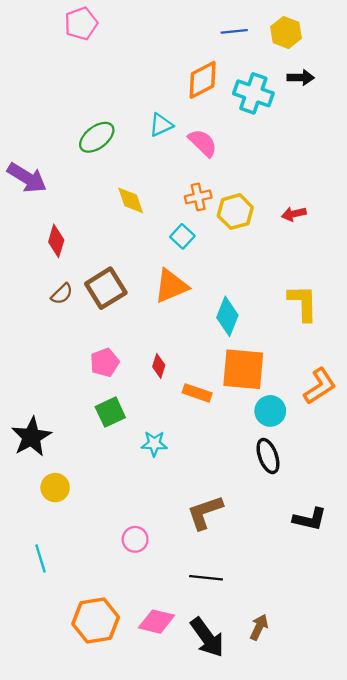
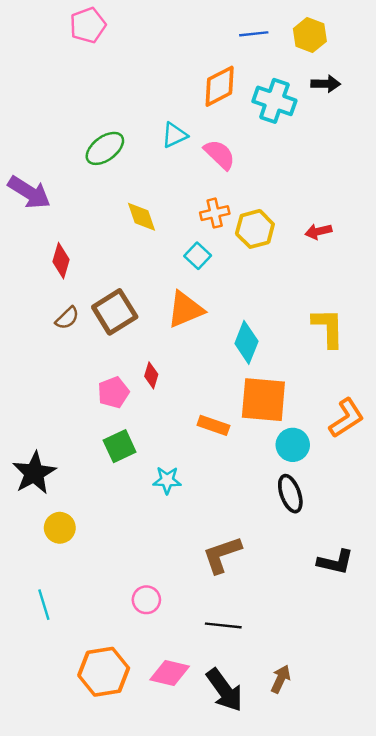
red diamond: (159, 366) -> (151, 375), moved
pink circle: (135, 539) -> (146, 600), moved

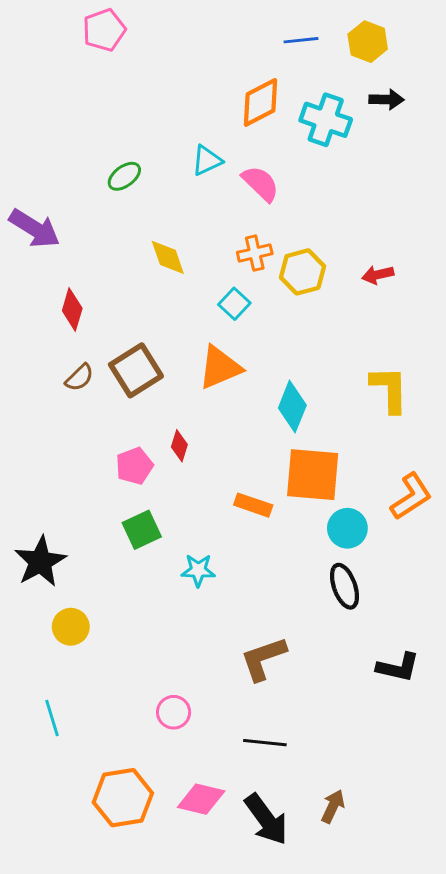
green ellipse: (105, 148) -> (124, 176), size x0.7

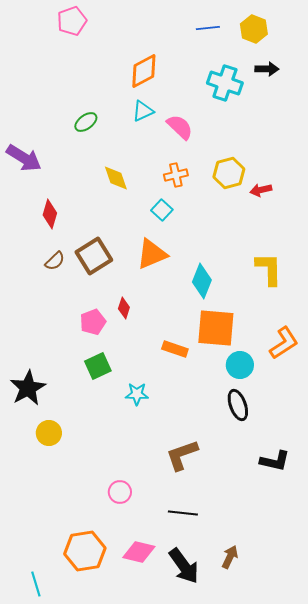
orange diamond: (260, 102) -> (144, 71), moved
yellow hexagon: (302, 272) -> (229, 173), moved
cyan line: (52, 718) -> (36, 584), moved

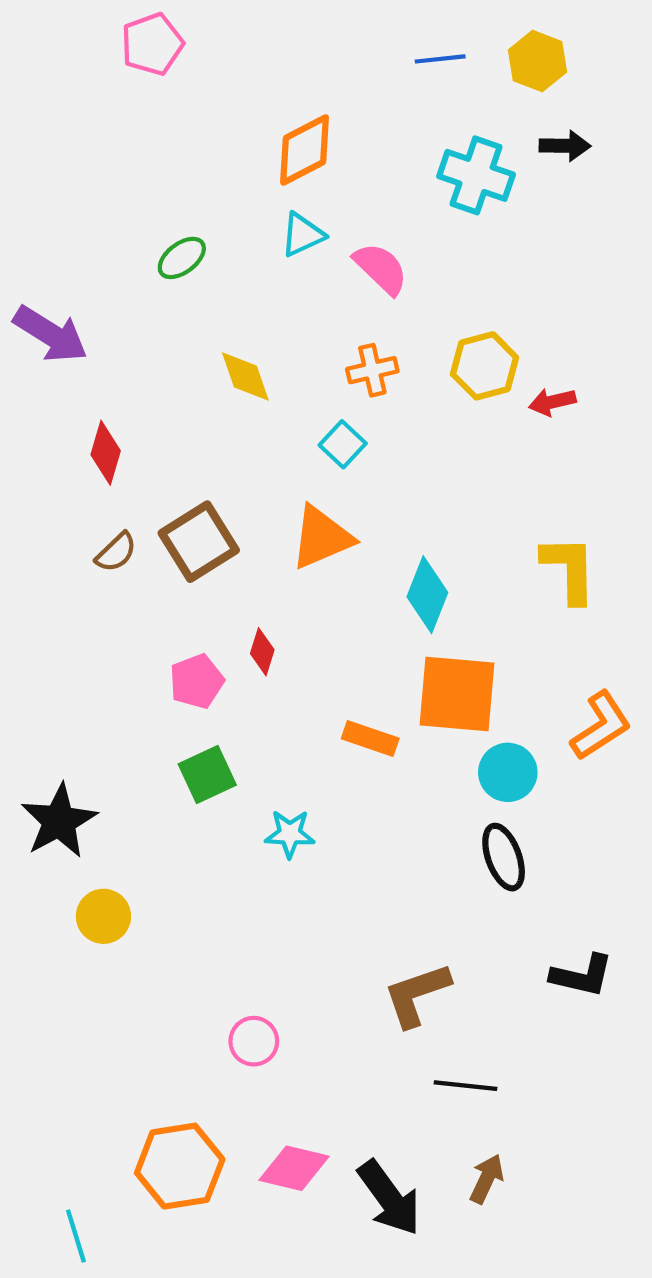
brown L-shape: (182, 455) -> (417, 995), moved
black line: (183, 513) -> (465, 1086), moved

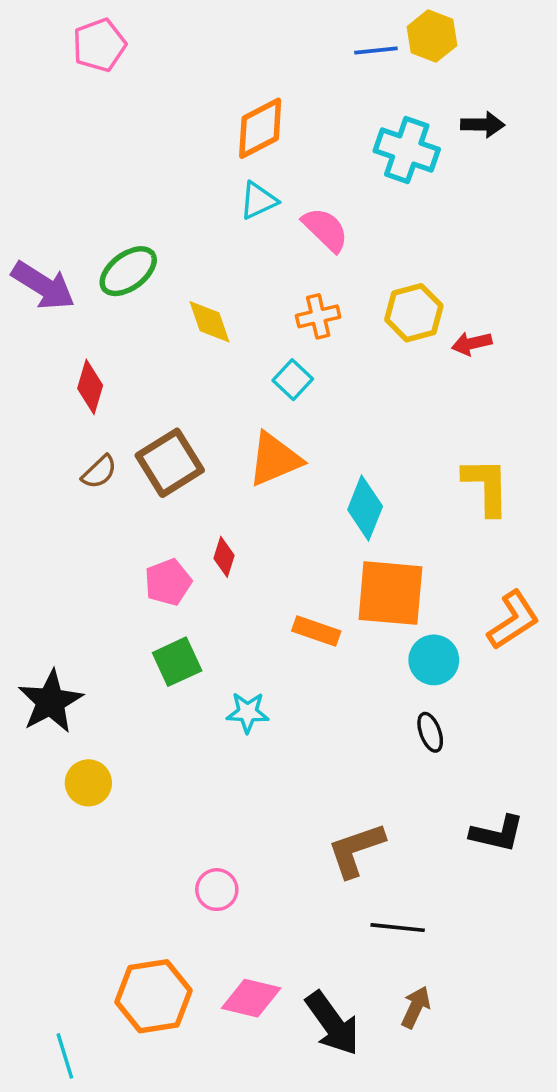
pink pentagon: (152, 44) -> (99, 45), moved
yellow hexagon: (537, 61) -> (432, 36), moved
green ellipse: (182, 258) -> (128, 271), moved, size x1.4
black ellipse: (504, 857) -> (430, 732), size x0.7

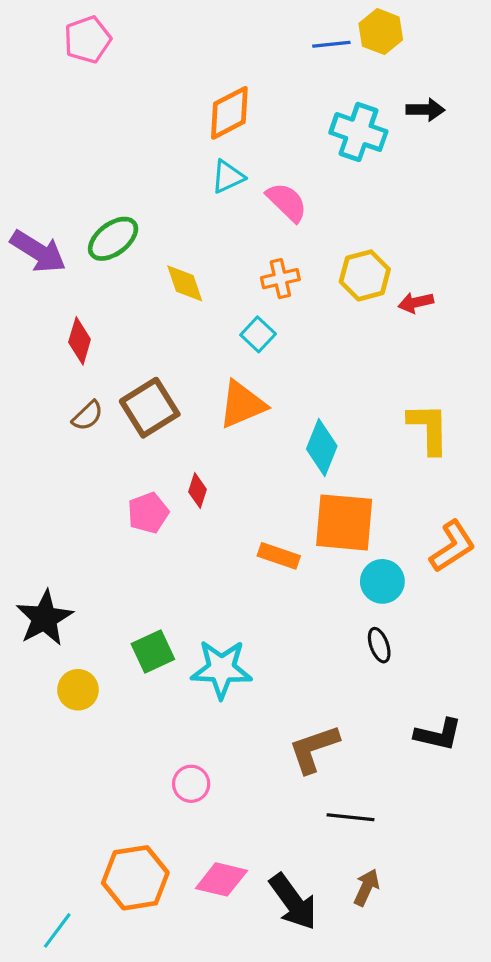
green square: (177, 662) -> (153, 652), moved
cyan star: (248, 712) -> (221, 669), moved, size x1.6
cyan line: (65, 1056) -> (57, 930), turned 54

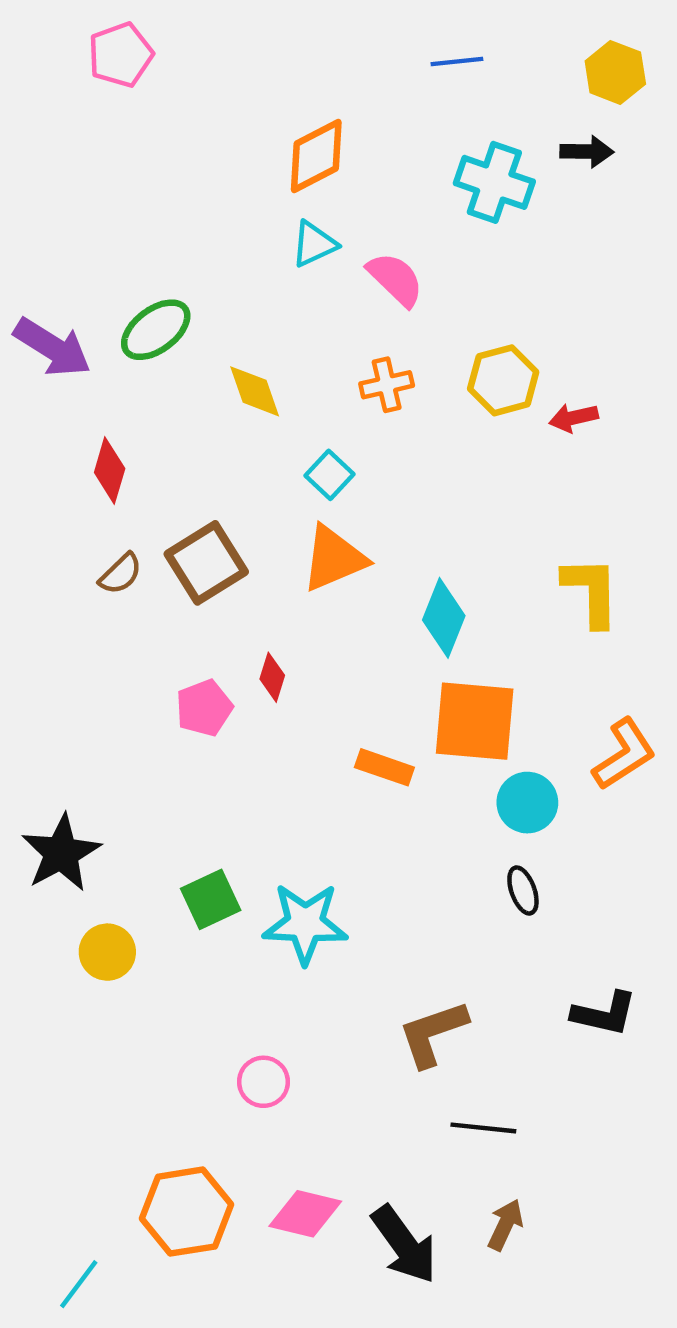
yellow hexagon: (381, 32) -> (615, 72), moved
cyan square: (258, 334) -> (329, 475), moved

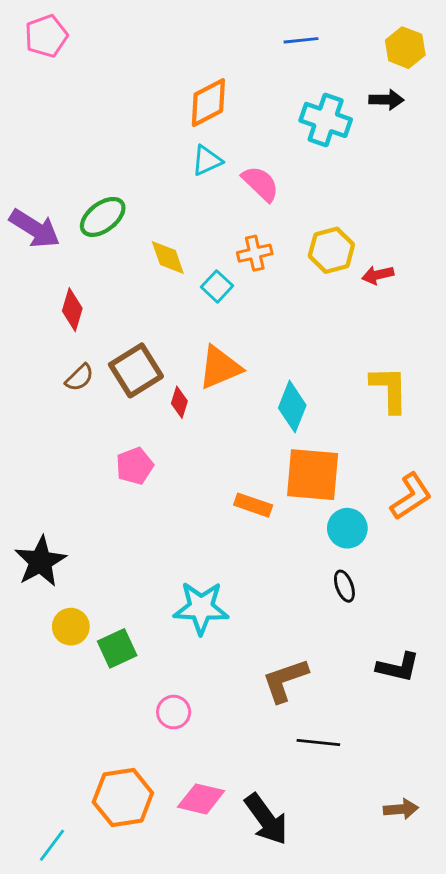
pink pentagon: (121, 55) -> (46, 36), moved
cyan square: (329, 475) -> (217, 286), moved
red diamond: (272, 677) -> (179, 402), moved
green square: (211, 899) -> (117, 648), moved
brown arrow: (505, 1225) -> (401, 809), moved, turned 60

